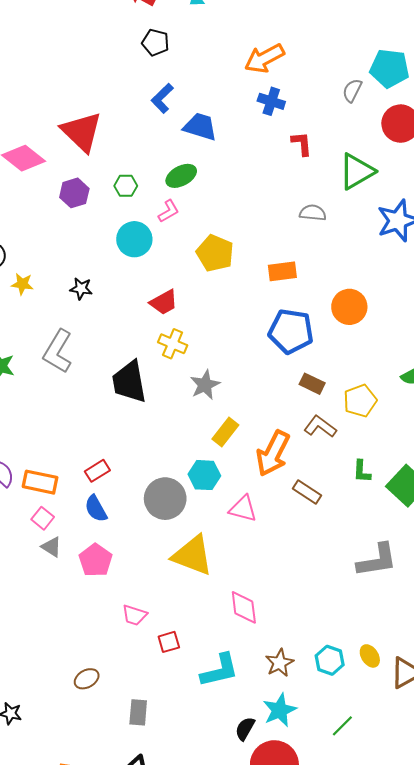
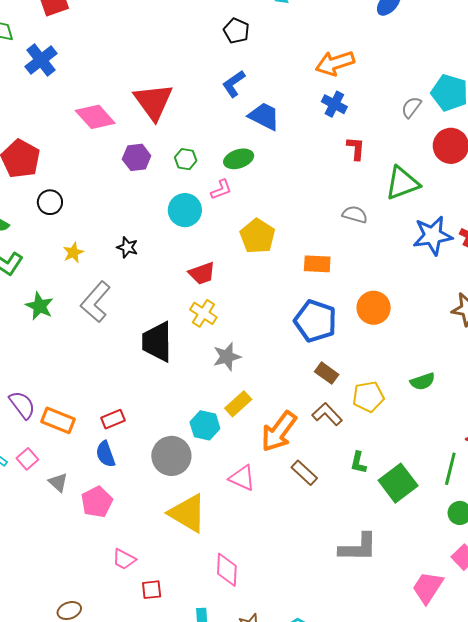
yellow star: (22, 284) -> (73, 253), moved, turned 30
cyan hexagon: (204, 475) -> (205, 425), moved
pink square: (43, 518) -> (27, 459), moved

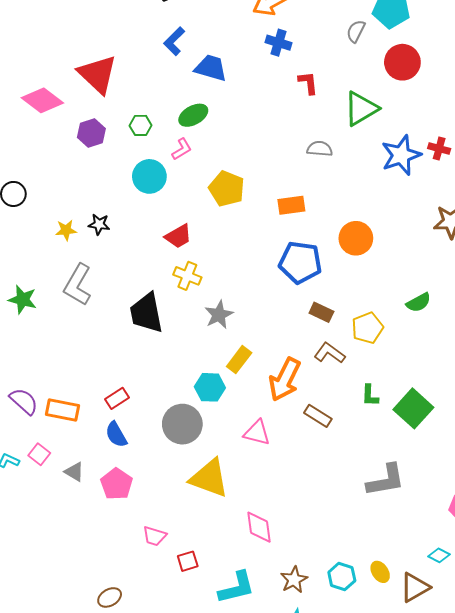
yellow star: (73, 253) -> (66, 230), moved, turned 30

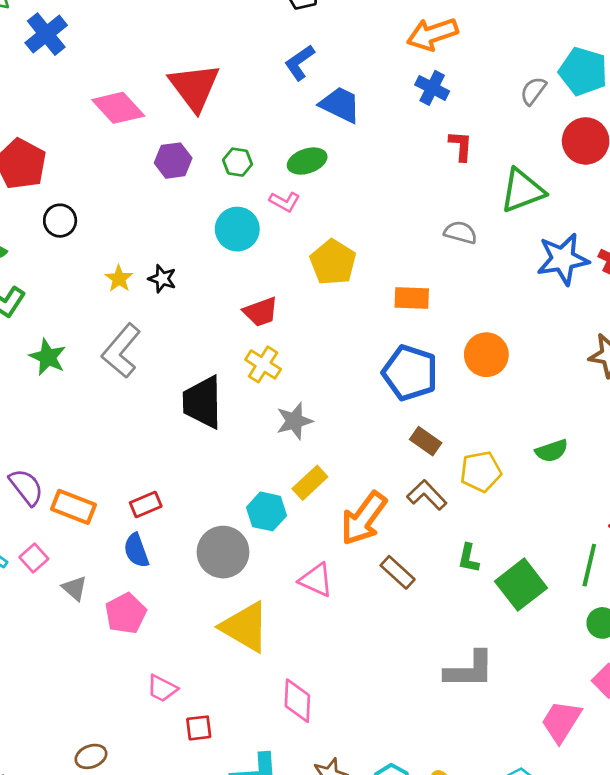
pink L-shape: (182, 149) -> (285, 202), turned 50
yellow star: (66, 230) -> (119, 279), turned 30

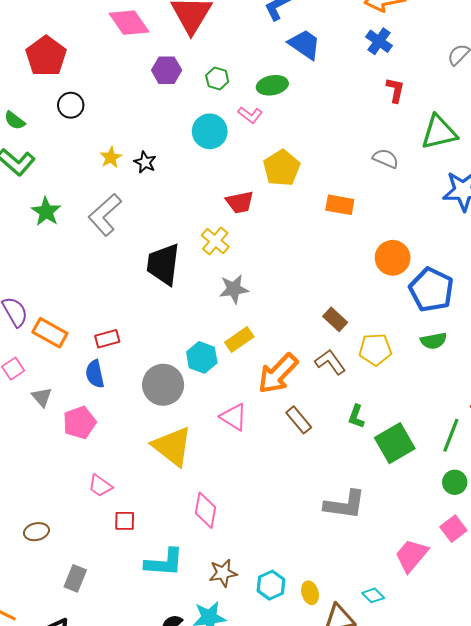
red trapezoid: (261, 312) -> (240, 202), moved
blue pentagon: (410, 373) -> (431, 290), moved

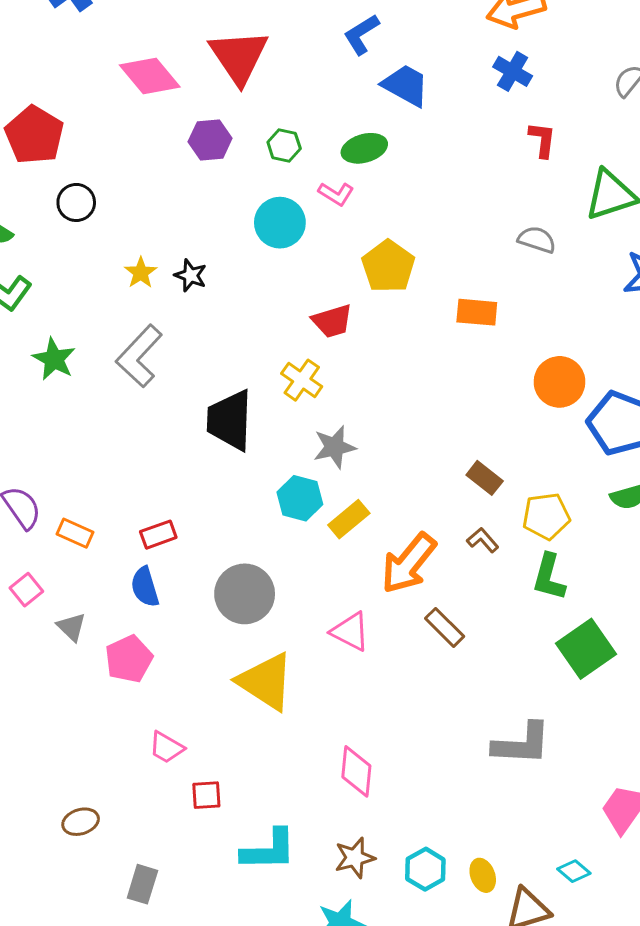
orange rectangle: (50, 333) -> (75, 533), size x0.7
cyan hexagon: (202, 357) -> (300, 498), moved
brown L-shape: (330, 362) -> (483, 540), size x0.7
green L-shape: (356, 416) -> (549, 577), moved, size x1.4
pink diamond: (205, 510) -> (356, 771), moved

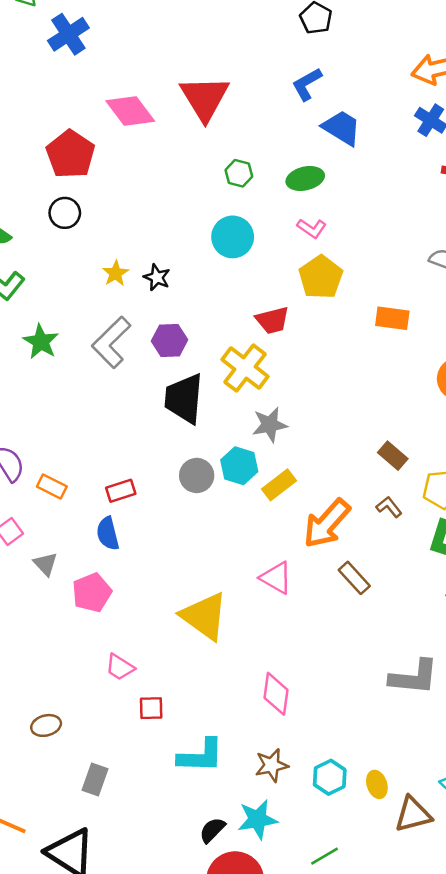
red pentagon: (34, 135) -> (71, 154), moved
purple hexagon: (210, 140) -> (170, 340), moved
pink L-shape: (336, 194) -> (312, 228), moved
yellow cross: (302, 380) -> (245, 368), size x1.4
gray circle: (245, 594) -> (197, 475), moved, size x0.7

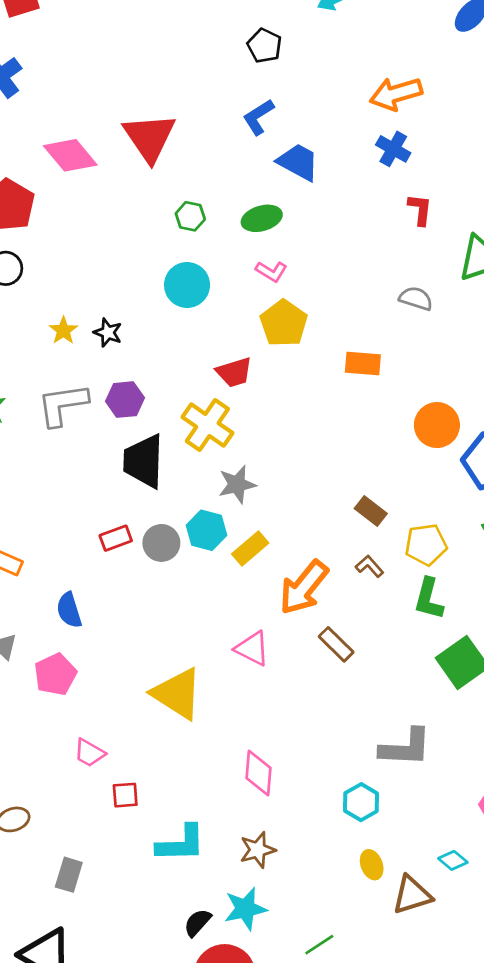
gray L-shape: (111, 342) -> (63, 405), turned 39
red rectangle: (121, 491) -> (116, 538), moved
cyan hexagon: (330, 777) -> (361, 802), moved

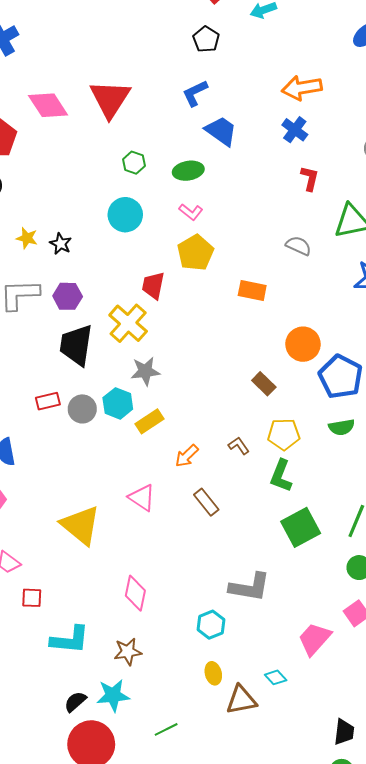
yellow star: (63, 330) -> (27, 238), turned -30
red trapezoid: (234, 372) -> (153, 285), turned 112
brown rectangle: (371, 511) -> (264, 384), moved
orange arrow: (304, 587) -> (187, 456), size x0.6

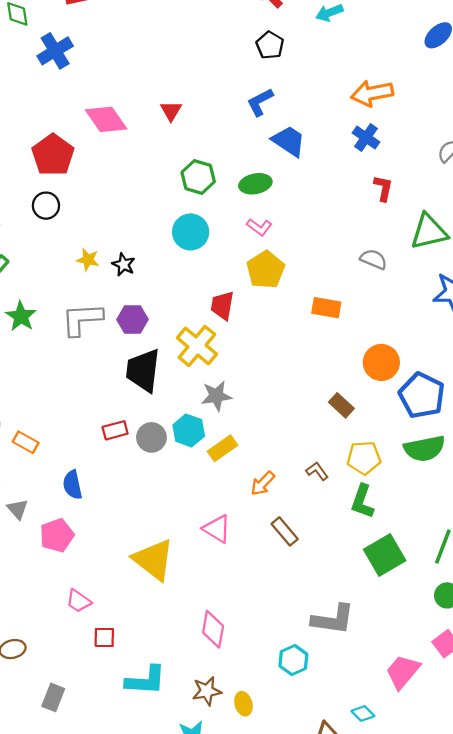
red triangle: (110, 99) -> (171, 111), size x0.5
green hexagon: (134, 163) -> (198, 177), size x1.4
green semicircle: (342, 427) -> (424, 448), size x1.5
yellow ellipse: (213, 673) -> (243, 704), moved

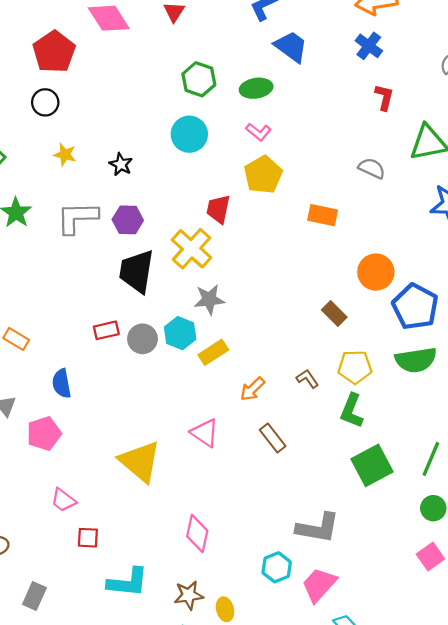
yellow star: (88, 260) -> (65, 155), moved
pink trapezoid: (403, 672) -> (319, 585), moved

